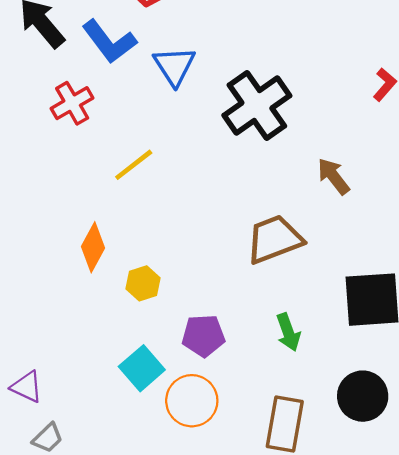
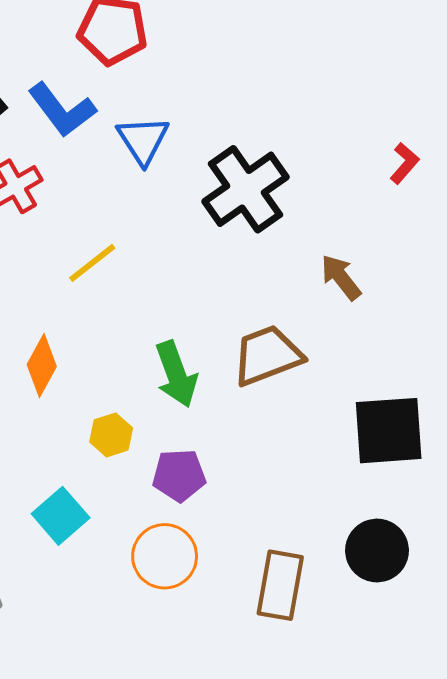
yellow hexagon: (143, 283) -> (111, 435), moved
green arrow: (288, 332) -> (176, 374), moved, size x1.4
cyan square: (142, 368) -> (61, 516), moved

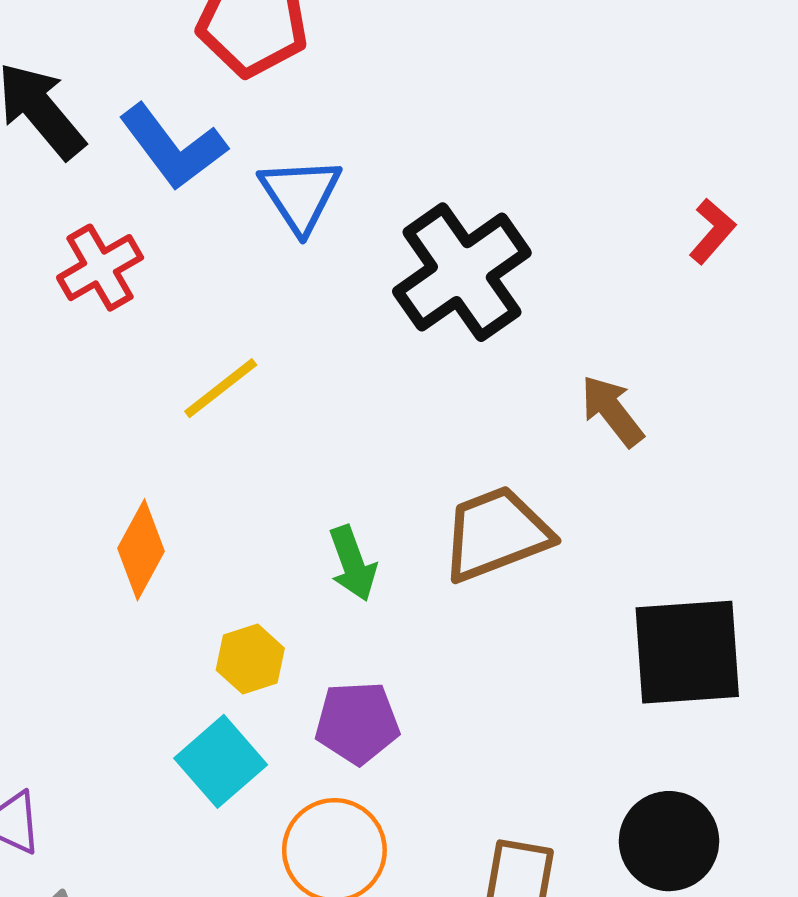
green arrow: (176, 374) -> (353, 563), size x0.7
cyan square: (61, 516) -> (221, 761), moved

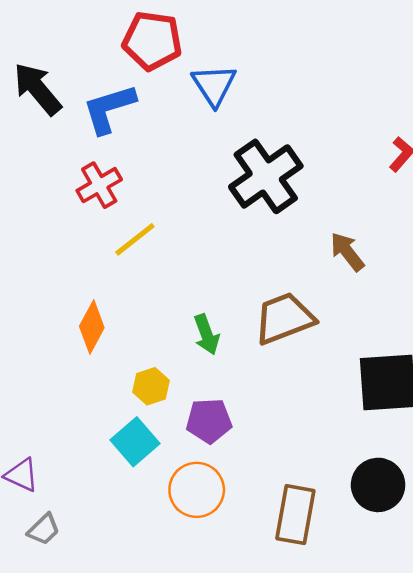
blue L-shape: (173, 147) -> (109, 109), turned 110
blue triangle: (300, 195) -> (214, 85), moved
red cross: (100, 268) -> (99, 185), moved

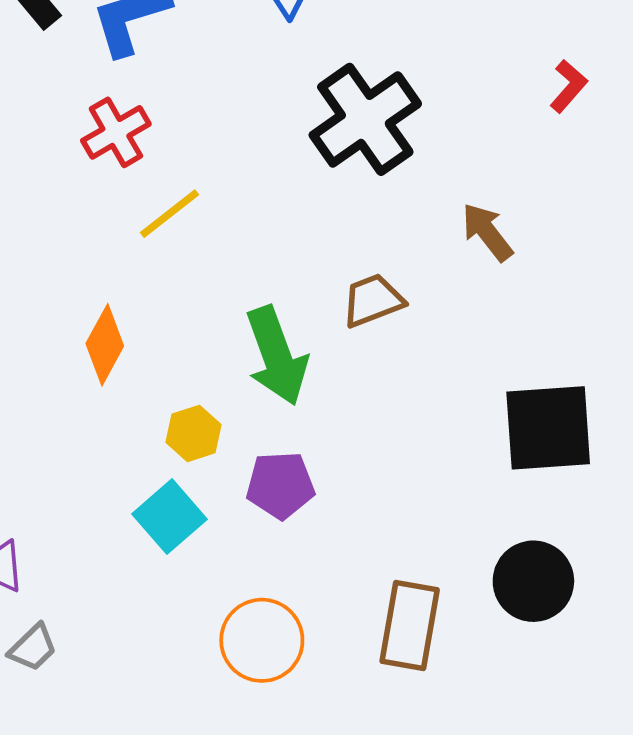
brown trapezoid: (284, 318) -> (373, 300), moved, size x0.7
green arrow: (207, 334) -> (277, 356), size x1.6
orange circle: (197, 490) -> (262, 640), moved

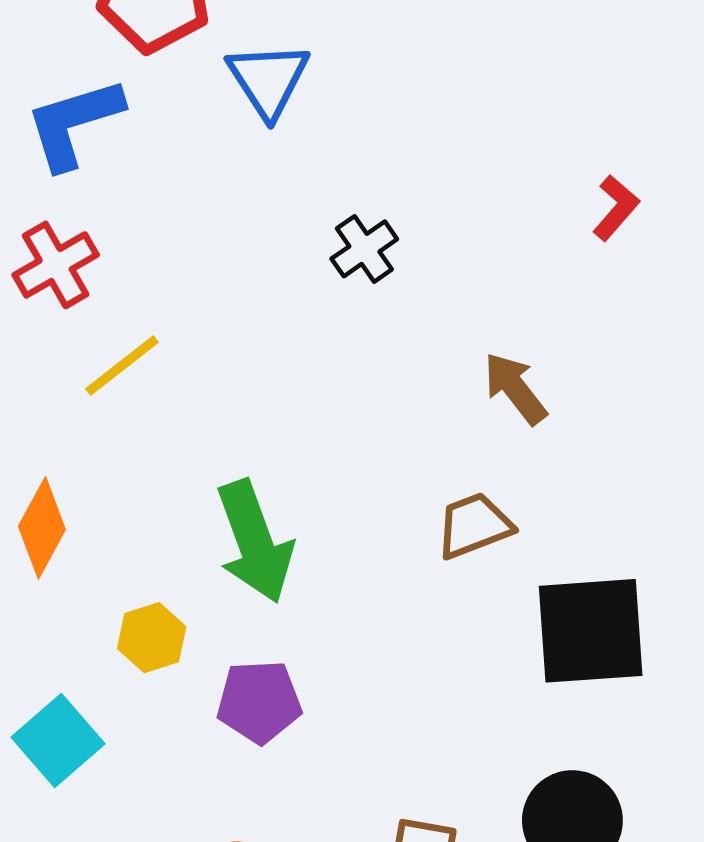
black cross: (365, 119) -> (364, 249), size x0.5
brown trapezoid: (373, 300) -> (474, 526), moved
cyan square: (169, 517) -> (58, 741), moved

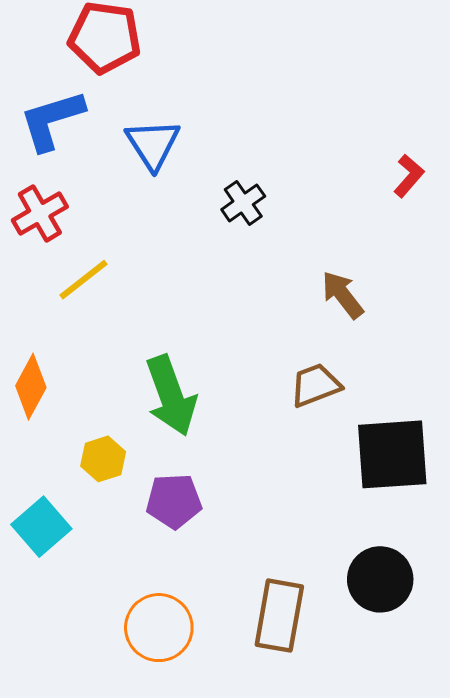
blue triangle: (268, 80) -> (153, 144), moved

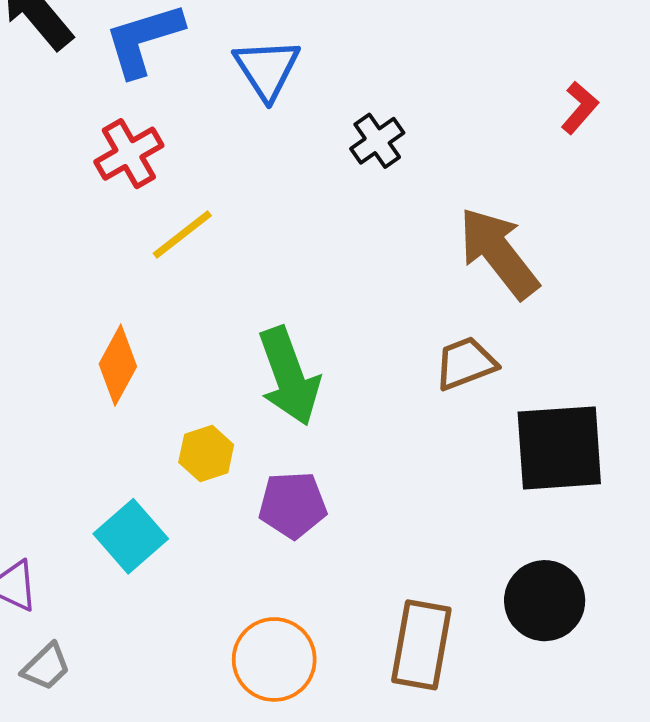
brown arrow: (343, 295) -> (499, 253), size x1.6

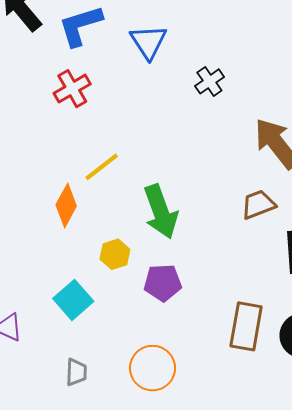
yellow line: (182, 235) -> (102, 167), moved
brown rectangle: (421, 645) -> (246, 326), moved
gray trapezoid: (46, 667) -> (76, 372), moved, turned -44

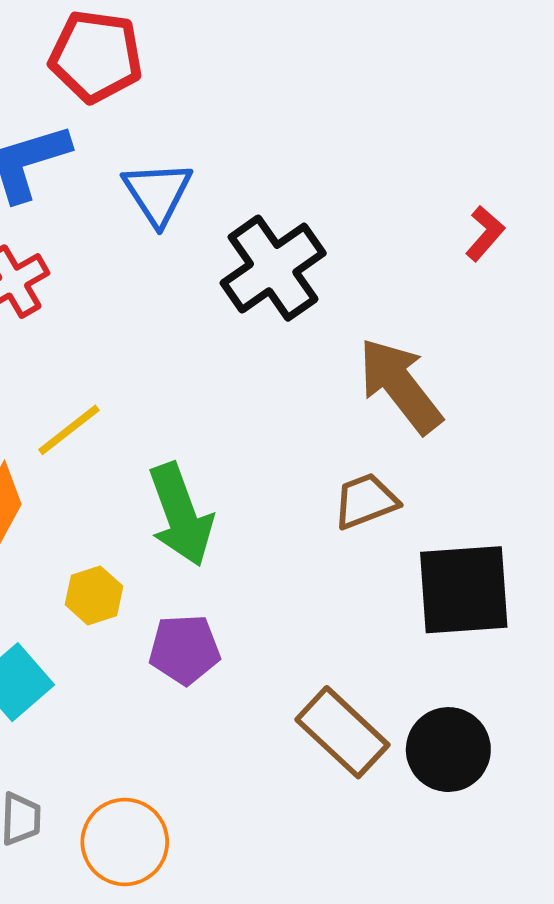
black cross: (209, 81) -> (273, 268), size x1.8
brown rectangle: (246, 326) -> (342, 732), turned -57
orange circle: (153, 368) -> (125, 842), moved

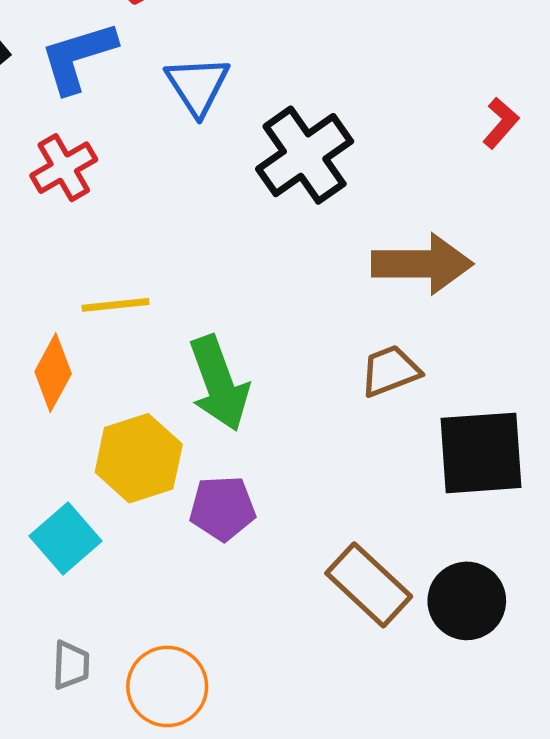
brown arrow: (400, 386) -> (422, 264), turned 128
yellow line: (69, 430) -> (115, 305), turned 32
yellow hexagon: (94, 595) -> (139, 458), size x1.6

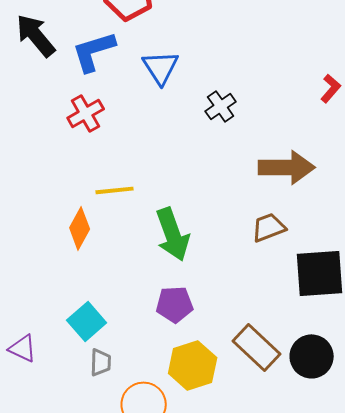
black cross: (305, 155) -> (221, 106), size x0.6
yellow hexagon: (139, 458) -> (193, 365), moved
gray trapezoid: (71, 665) -> (101, 362), moved

